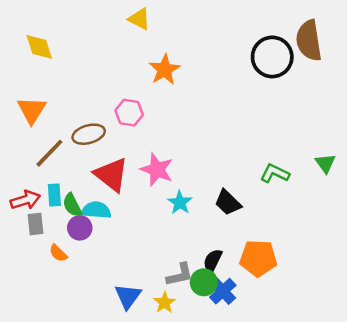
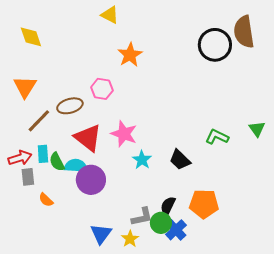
purple circle: (80, 228) -> (91, 180), moved, size x1.5

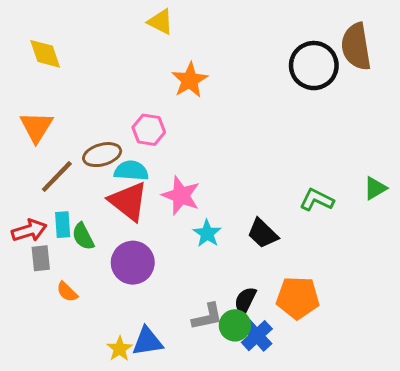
green triangle: (257, 129) -> (375, 188), turned 36
cyan semicircle: (76, 166) -> (131, 171), moved
blue triangle: (101, 234) -> (147, 341), turned 45
yellow star: (130, 239) -> (120, 349), moved

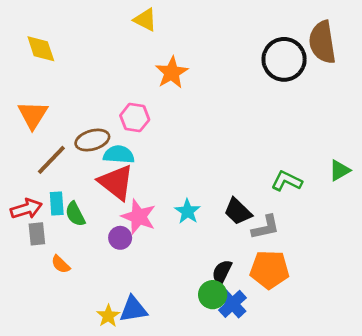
pink star: (181, 195) -> (139, 217), moved
purple circle: (133, 263) -> (120, 238), size x0.6
gray L-shape: (207, 317) -> (266, 227), moved

